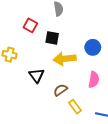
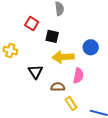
pink semicircle: (94, 80) -> (78, 76), moved
brown semicircle: (61, 90) -> (58, 87), turned 32

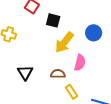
yellow arrow: (63, 57) -> (64, 42), turned -50
black triangle: (35, 72) -> (25, 73), moved

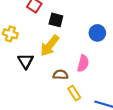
yellow arrow: (64, 42) -> (50, 46), moved
black triangle: (25, 73) -> (26, 61), moved

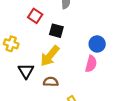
pink semicircle: (83, 63) -> (91, 64), moved
brown semicircle: (60, 75) -> (51, 82), moved

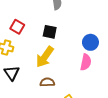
red square: (35, 16) -> (17, 27), moved
black triangle: (26, 71) -> (12, 73), moved

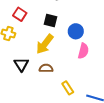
blue circle: (90, 42) -> (76, 31), moved
black triangle: (12, 73) -> (21, 65), moved

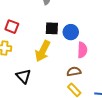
black square: (50, 20) -> (52, 28), moved
brown semicircle: (46, 68) -> (74, 72), moved

